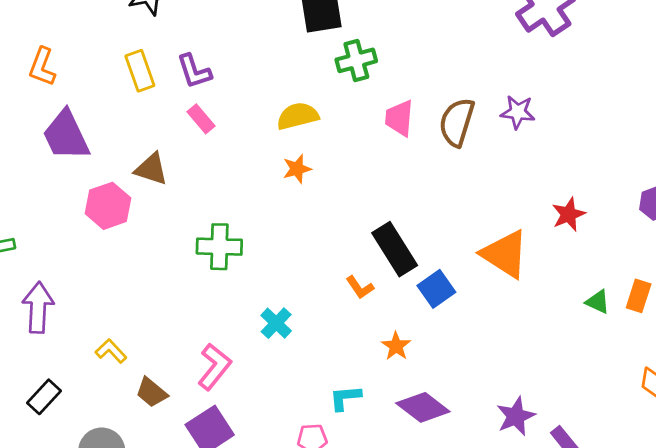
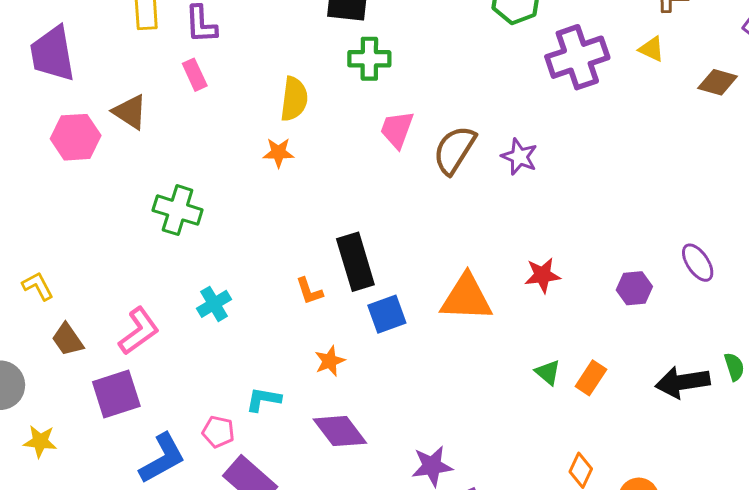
yellow semicircle: (298, 116) -> (294, 99), turned 96
orange triangle: (505, 254) -> (466, 298), turned -46

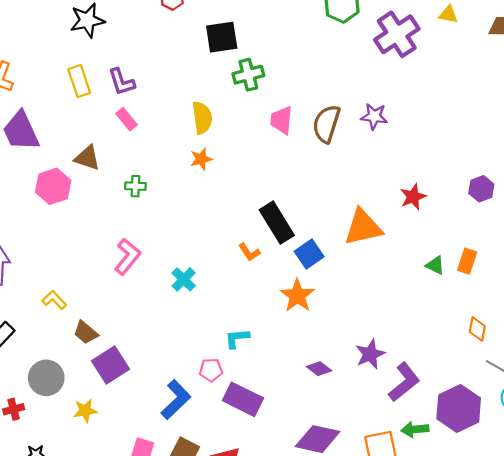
green cross: (178, 210) -> (135, 186), moved, size x0.6
pink L-shape: (139, 331) -> (128, 257), moved
orange star: (330, 361) -> (297, 296), moved, size x1.5
purple square: (116, 394) -> (111, 365), moved
purple diamond: (340, 431) -> (319, 369), moved, size x0.6

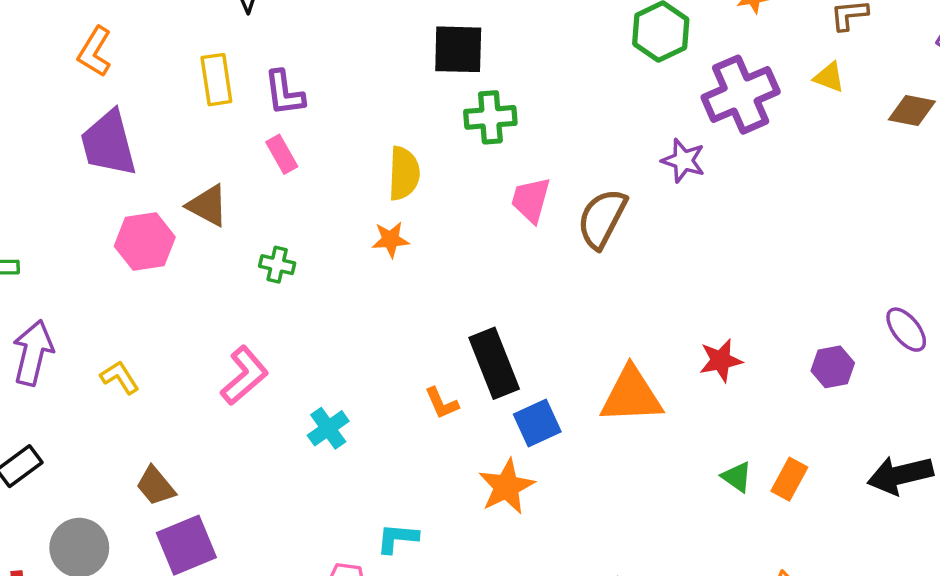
purple star: (374, 116) -> (683, 161), moved
yellow L-shape: (54, 300) -> (120, 377), moved

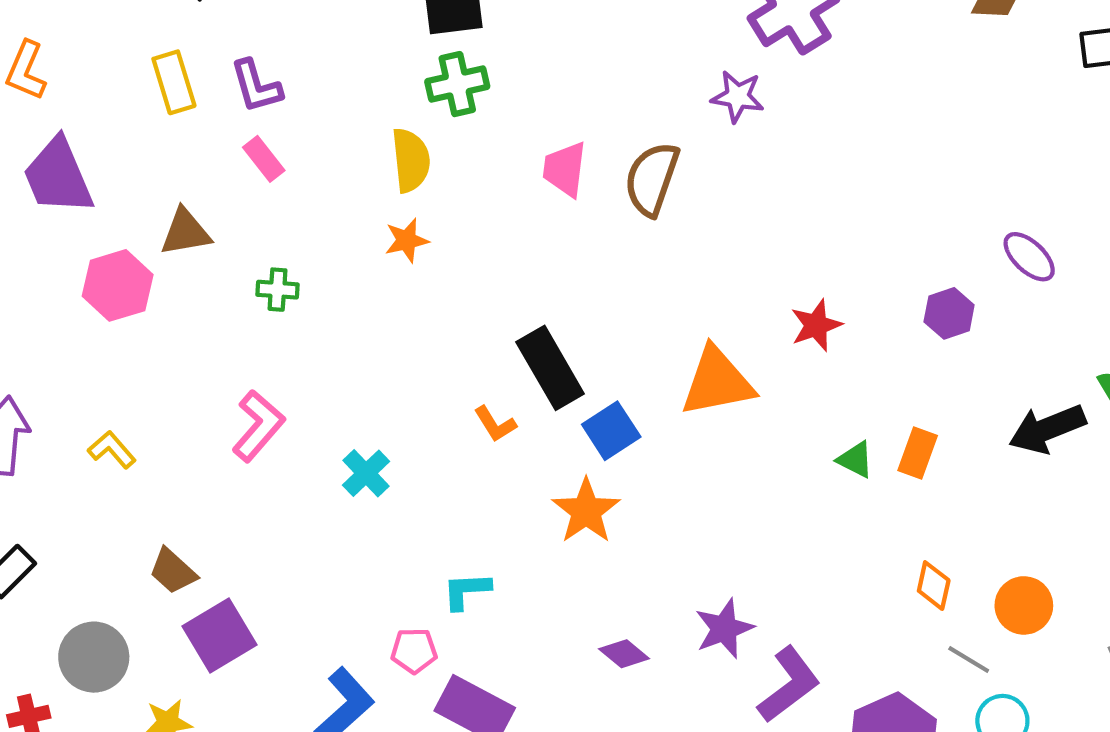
green cross: (490, 117) -> (457, 84), moved
brown triangle: (208, 206) -> (185, 232), turned -30

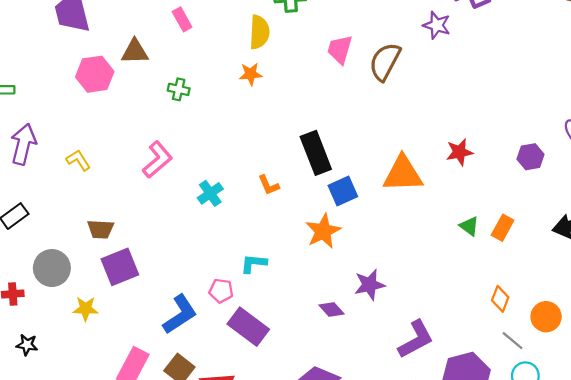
orange L-shape: (495, 424) -> (269, 185), moved
brown trapezoid: (173, 571) -> (101, 229), turned -48
purple star: (724, 629) -> (369, 285), moved

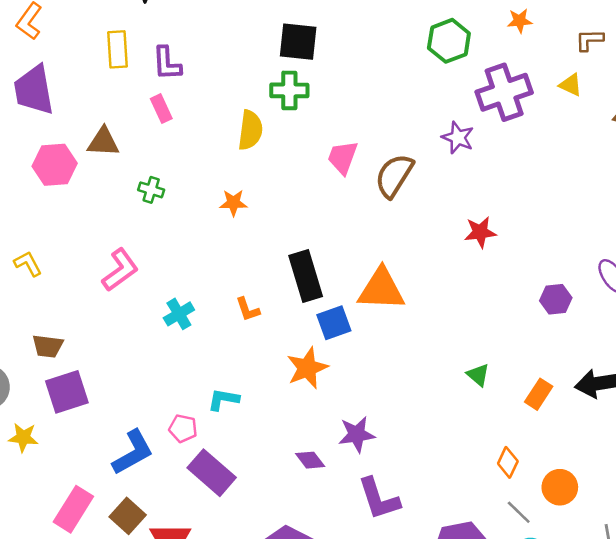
orange star: (251, 74) -> (233, 203), moved
red star: (459, 152) -> (480, 232), moved
orange triangle: (403, 174) -> (381, 289), moved
orange rectangle: (503, 228) -> (539, 394), moved
purple L-shape: (416, 339) -> (379, 499), moved, turned 96

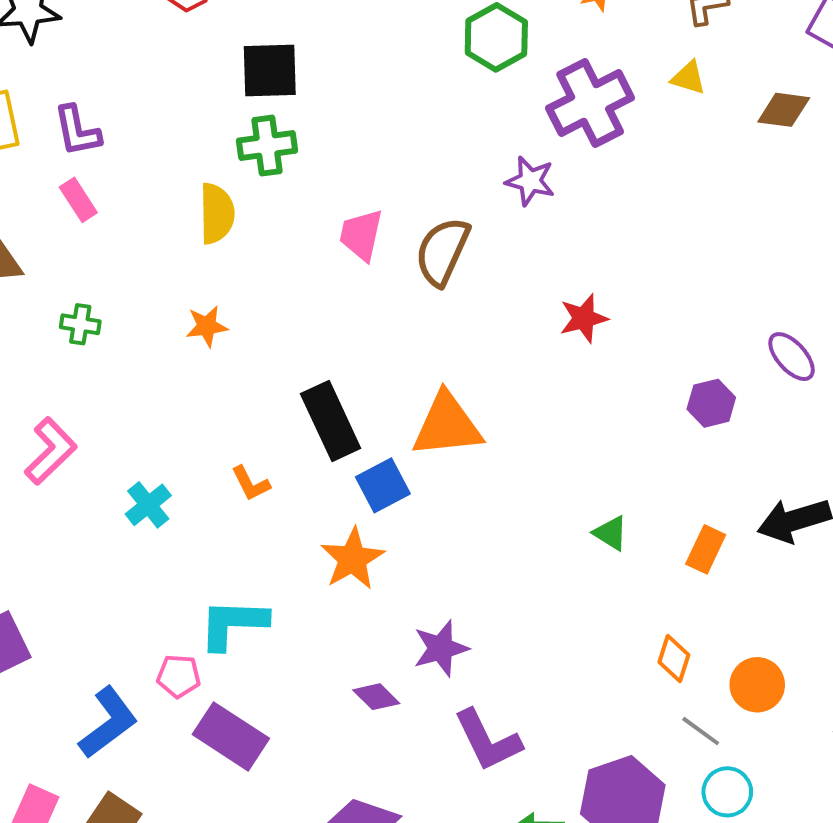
cyan L-shape: (223, 399) -> (233, 624), size x1.5

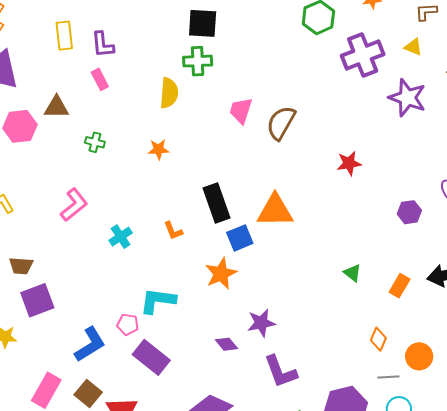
purple star: (530, 181) -> (407, 98), moved, size x1.5
gray line: (701, 731) -> (388, 377), turned -45

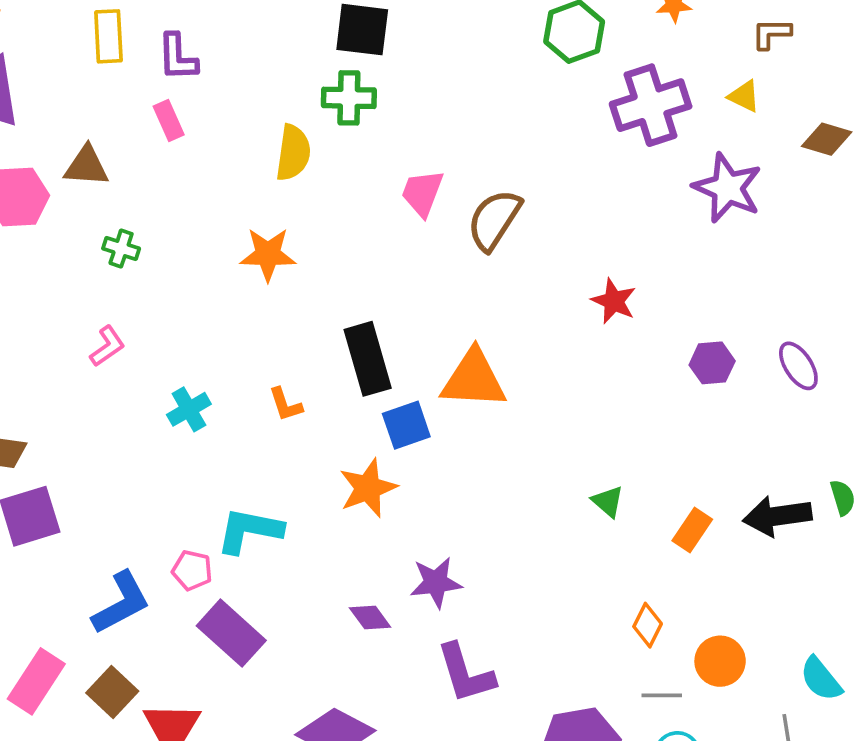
green cross: (95, 142) -> (121, 248), moved
orange star: (159, 149) -> (268, 254), size x1.4
red star: (349, 163) -> (614, 301), turned 30
pink L-shape: (74, 205) -> (107, 346), size x0.7
purple hexagon: (409, 212) -> (712, 363), moved

